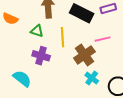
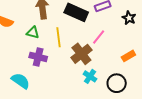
pink line: (103, 39) -> (99, 37), turned -35

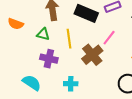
cyan cross: (90, 76) -> (71, 84), moved, turned -32

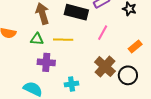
yellow line: (69, 39) -> (63, 40), turned -72
brown cross: (92, 55) -> (105, 67), moved

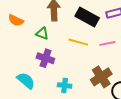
pink line: (103, 33) -> (107, 43), turned 35
yellow line: (63, 40) -> (78, 42), moved

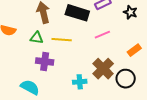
yellow line: (78, 42) -> (62, 40), moved
cyan cross: (65, 85) -> (80, 82), moved

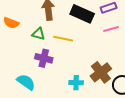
pink line: (102, 35) -> (111, 29), moved

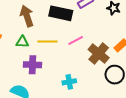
pink line: (111, 29) -> (76, 41), moved
brown cross: (101, 72) -> (99, 54), moved

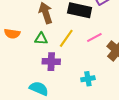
yellow line: (47, 41) -> (66, 38), turned -54

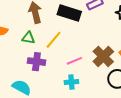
pink line: (94, 37) -> (74, 61), moved

